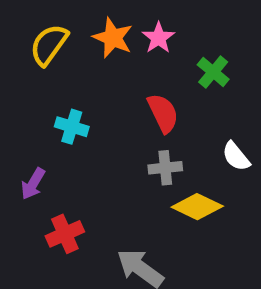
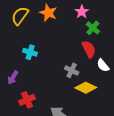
pink star: (158, 38) -> (82, 12), moved
red semicircle: (163, 113) -> (89, 49), moved
gray cross: (165, 168) -> (72, 70), turned 32

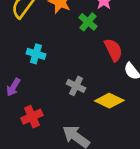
green cross: (93, 28) -> (88, 22), moved
gray cross: (72, 70) -> (76, 86), moved

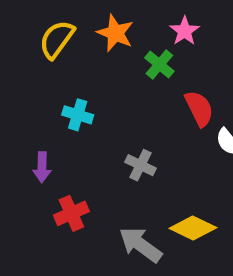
purple arrow: (13, 87) -> (42, 167), turned -30
yellow diamond: (109, 101) -> (193, 228), moved

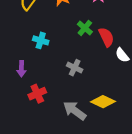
green cross: (159, 65) -> (85, 28), moved

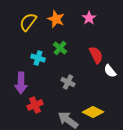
green cross: (85, 28) -> (60, 48), moved
purple arrow: (21, 69) -> (21, 83), size x1.5

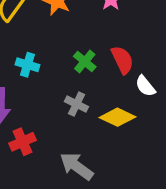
green cross: (60, 48) -> (85, 61), moved
yellow diamond: (93, 112) -> (117, 117), moved

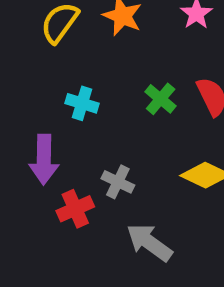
gray cross: (77, 104) -> (118, 182), moved

